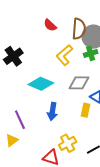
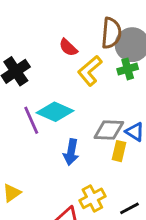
red semicircle: (50, 25) -> (68, 47), moved
gray diamond: (79, 83) -> (109, 130), moved
purple line: (20, 120) -> (31, 120), moved

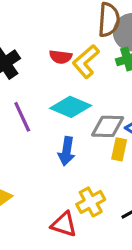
red semicircle: (68, 47) -> (61, 57), moved, turned -36
cyan diamond: (55, 112) -> (71, 107), moved

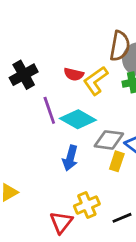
purple line: (22, 117) -> (49, 110), moved
red triangle: (64, 224) -> (61, 222), turned 45

